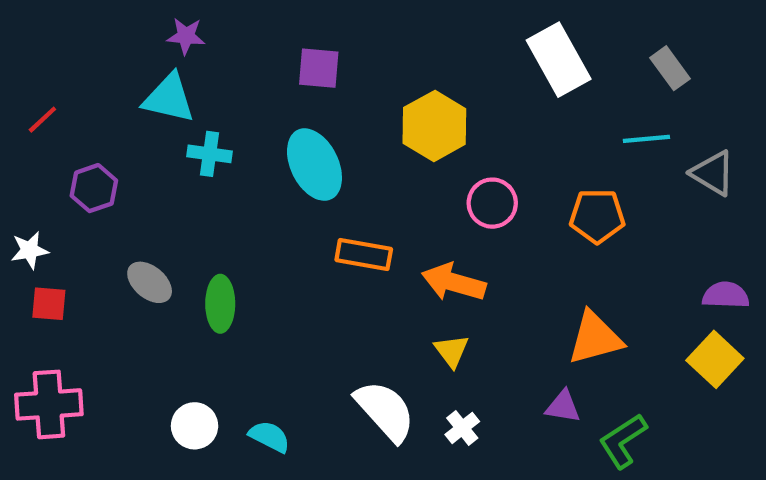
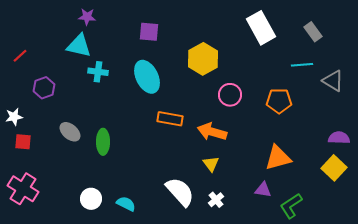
pink cross: (49, 404) -> (23, 189), turned 36

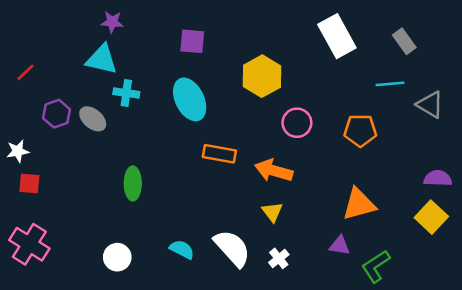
gray ellipse: (70, 132) -> (93, 119), moved
cyan semicircle: (126, 204) -> (182, 249), moved

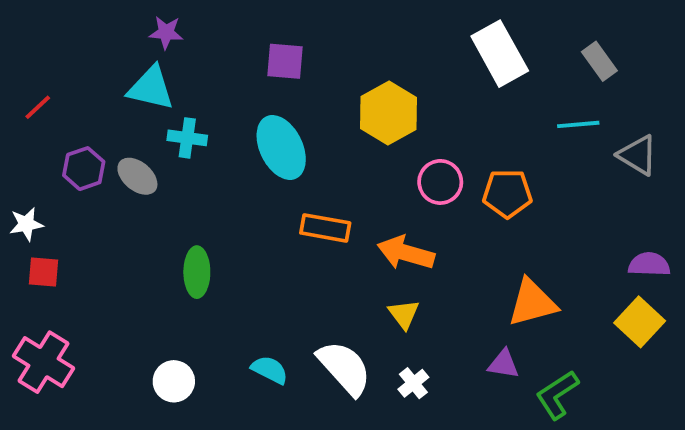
orange pentagon: (360, 130) -> (507, 193), moved

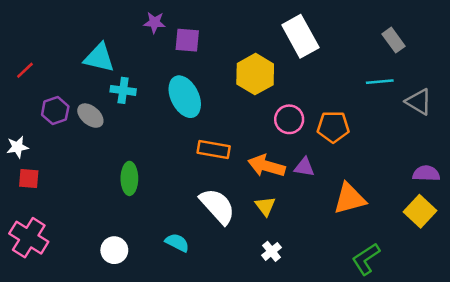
purple star: (166, 32) -> (155, 22), moved
white rectangle: (500, 54) -> (300, 36), moved
purple triangle: (503, 364) -> (304, 167), moved
white semicircle: (344, 368) -> (217, 206), moved

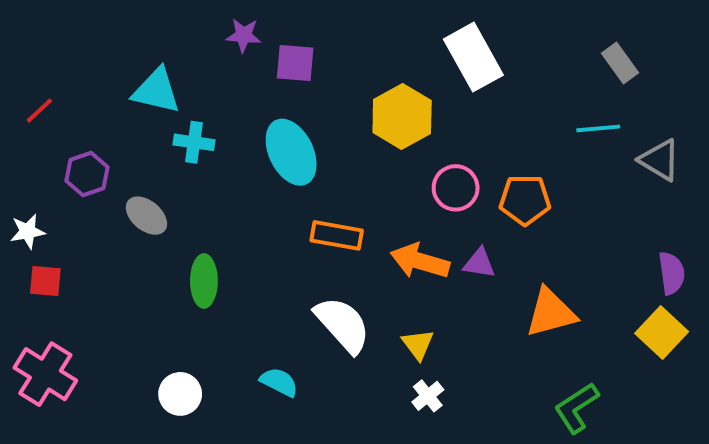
gray ellipse: (90, 116) -> (146, 216), moved
purple semicircle: (426, 173) -> (672, 273), turned 80
yellow triangle: (265, 206) -> (418, 344), moved

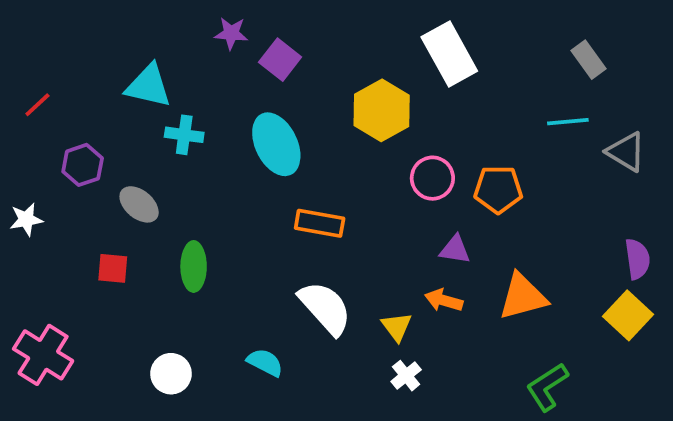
purple square: (295, 63) -> (280, 60), turned 33
orange arrow: (420, 261) -> (444, 300), moved, size x0.7
red square: (45, 281) -> (113, 268), moved

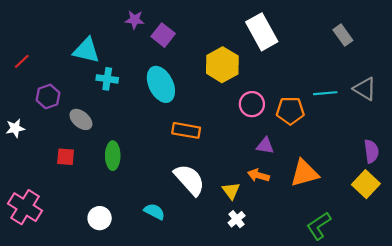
cyan line: (568, 122) -> (325, 93), moved

